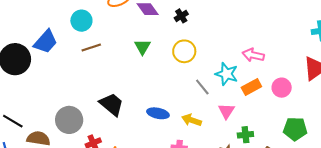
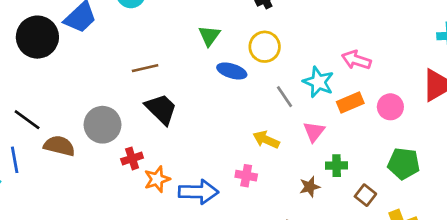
brown line: (91, 48) -> (145, 68), moved
blue ellipse: (158, 113) -> (232, 71), moved

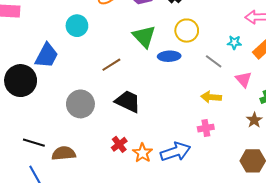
green triangle: (209, 36) -> (144, 36), size x1.4
brown line: (145, 68) -> (111, 65), moved
cyan star: (318, 82) -> (234, 42), size x0.6
gray circle: (103, 125) -> (80, 104), moved

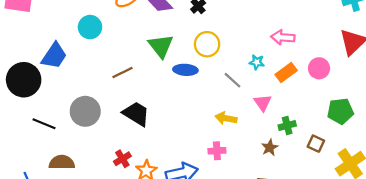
black line: (34, 143) -> (44, 124), moved

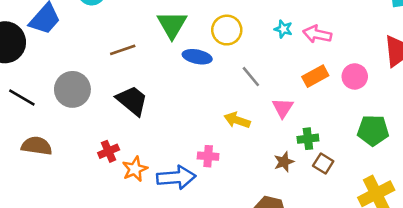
cyan star: (257, 62) -> (283, 29), moved
brown square: (316, 144) -> (323, 163), moved
pink cross: (217, 151) -> (208, 156), moved

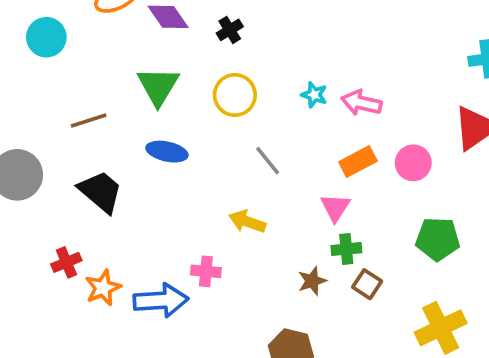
blue ellipse: (197, 57) -> (167, 152), moved
pink triangle: (283, 108) -> (335, 207), moved

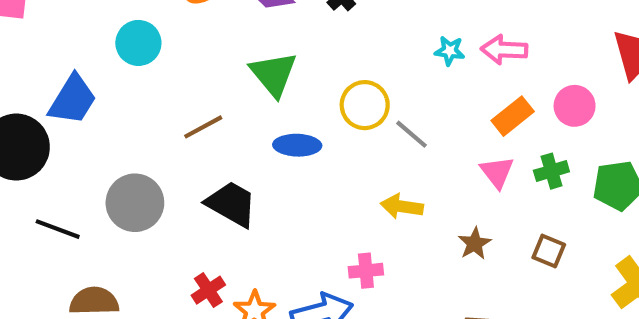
yellow circle: (235, 95) -> (365, 105), moved
green cross: (346, 249) -> (551, 171), moved
brown star: (312, 281) -> (475, 243), moved

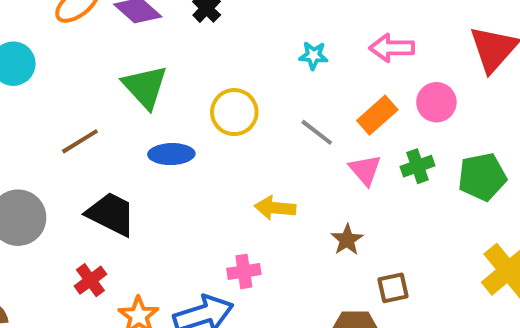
pink arrow: (504, 50) -> (392, 48), moved
gray line: (412, 134) -> (317, 132), moved
brown square: (549, 251) -> (393, 288), moved, turned -32
red cross: (208, 290) -> (90, 280), moved

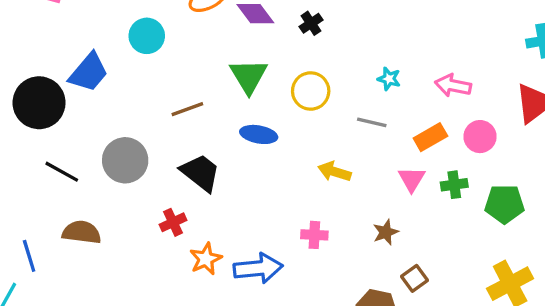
yellow circle: (234, 112) -> (311, 91), moved
gray line: (317, 132) -> (372, 122), moved, turned -36
yellow arrow: (275, 208) -> (334, 172), moved
pink cross: (244, 271) -> (314, 235), moved
brown square: (393, 288) -> (414, 278), turned -35

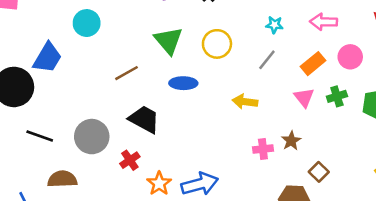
gray line: (372, 122) -> (267, 60), turned -55
gray circle: (125, 160) -> (92, 137), moved
pink cross: (314, 235) -> (263, 149), moved

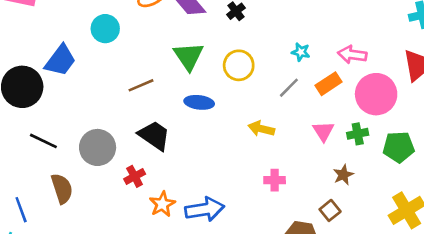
pink circle: (350, 57) -> (376, 94), size x1.6
orange rectangle: (313, 64) -> (329, 84), moved
brown star: (291, 141) -> (343, 175), moved
brown semicircle: (62, 179) -> (62, 188), turned 68

